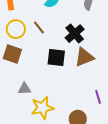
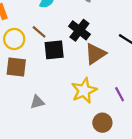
black square: (56, 58) -> (54, 50), moved
yellow star: (42, 108) -> (84, 90), moved

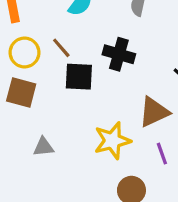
black cross: (79, 30) -> (119, 54), turned -30
brown triangle: (95, 54) -> (154, 112), moved

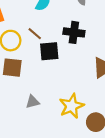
yellow star: (112, 141) -> (72, 106), moved

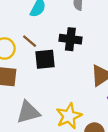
gray triangle: (33, 102) -> (28, 112), size x1.6

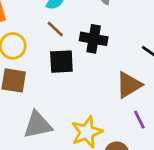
brown line: (30, 41) -> (55, 29), moved

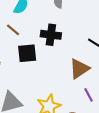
brown line: (55, 29) -> (13, 30), moved

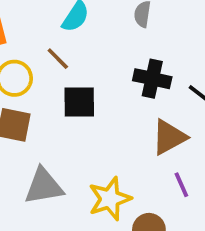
black cross: (51, 35) -> (152, 79), moved

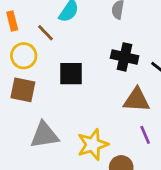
brown line: (58, 59) -> (46, 33), moved
brown triangle: (169, 137) -> (136, 100), turned 32

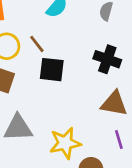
brown line: (46, 33) -> (37, 44), moved

